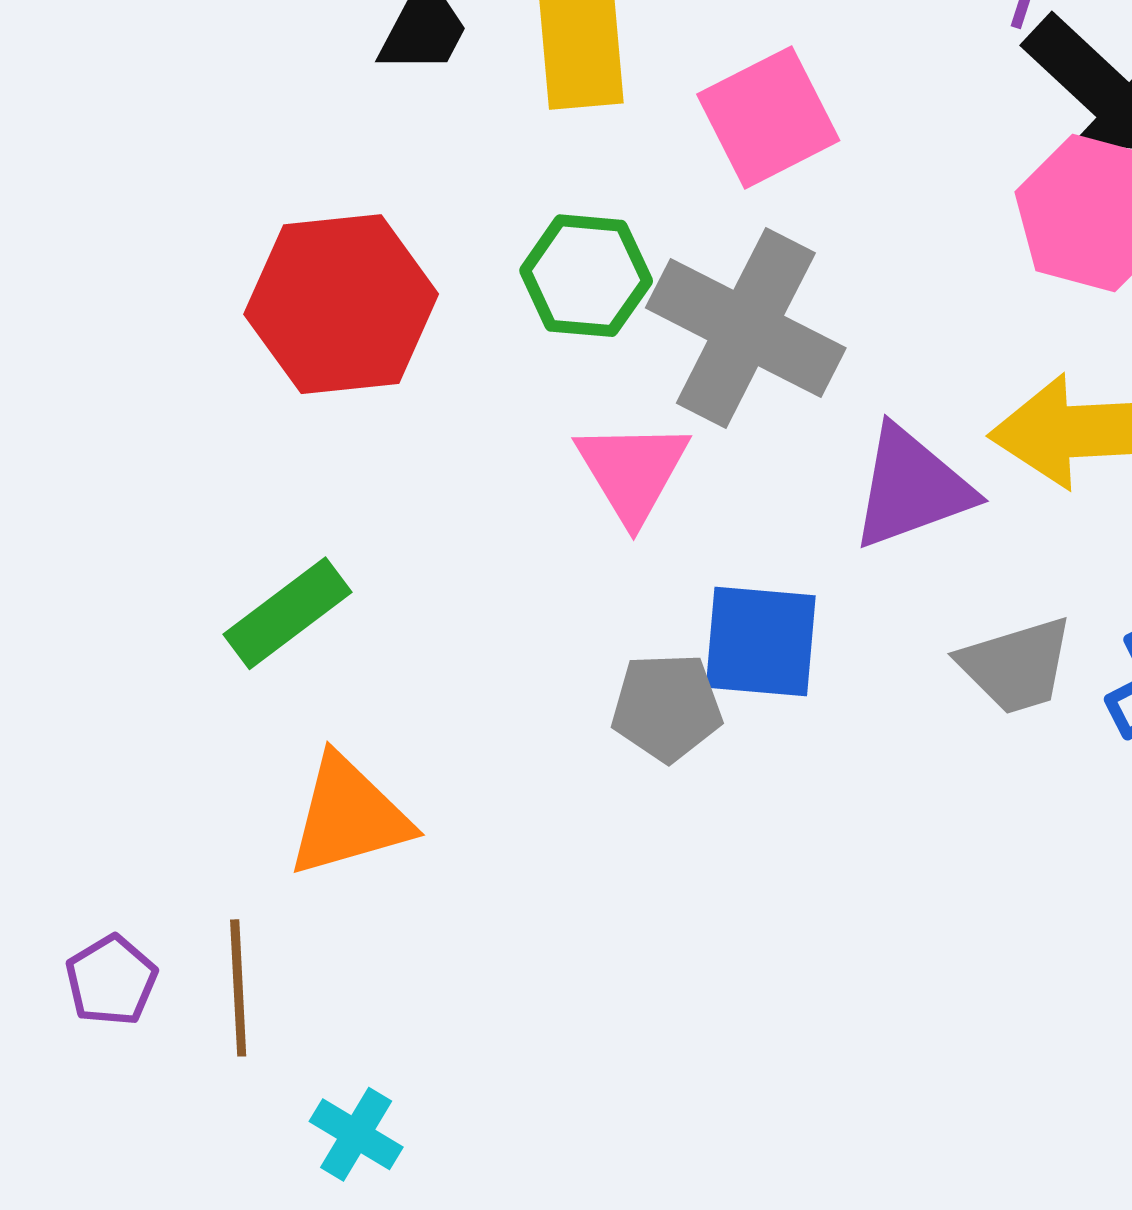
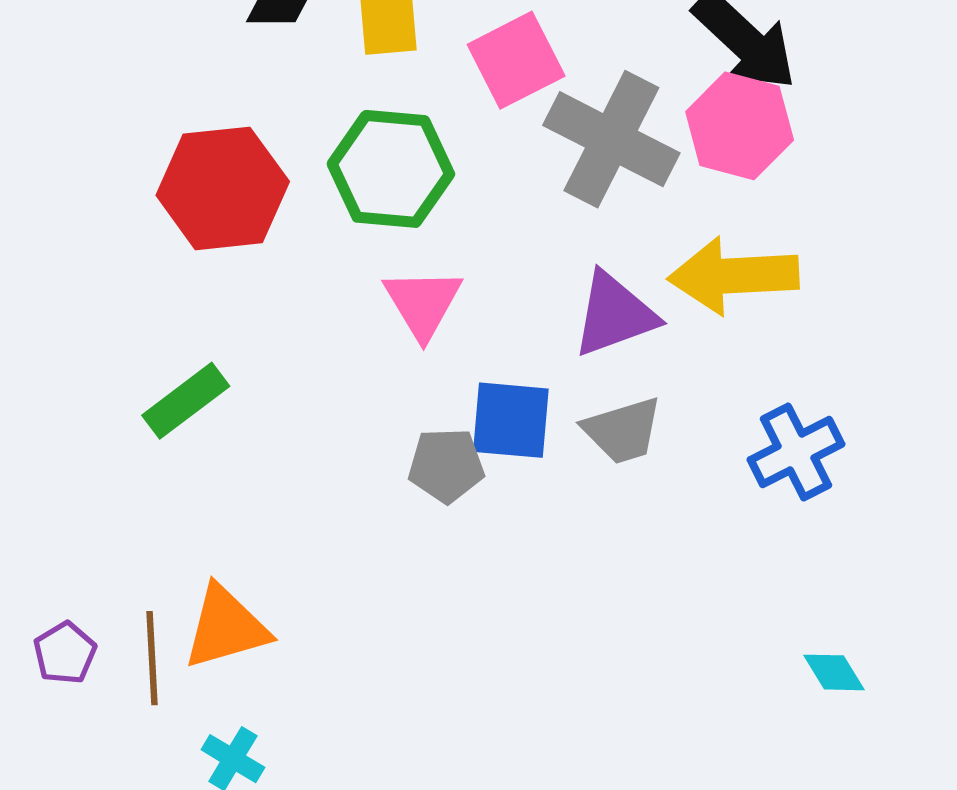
green hexagon: (586, 276) -> (391, 169), size x1.4
gray cross: (746, 328) -> (611, 139), moved
gray trapezoid: (1016, 665) -> (623, 430), moved
orange triangle: (349, 816) -> (226, 627), moved

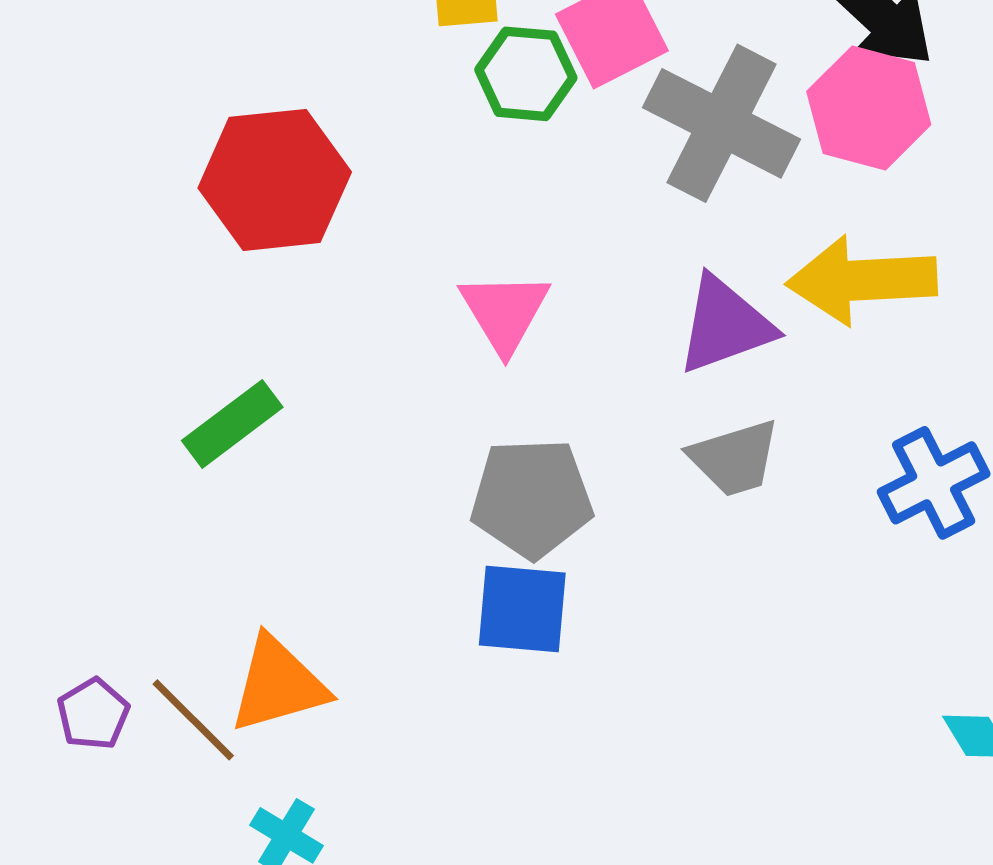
green hexagon: (391, 169) -> (526, 74), moved, size x0.7
blue square: (511, 420) -> (522, 609), moved
gray pentagon: (446, 465) -> (532, 498), size x1.4
brown line: (152, 658) -> (193, 720), turned -42

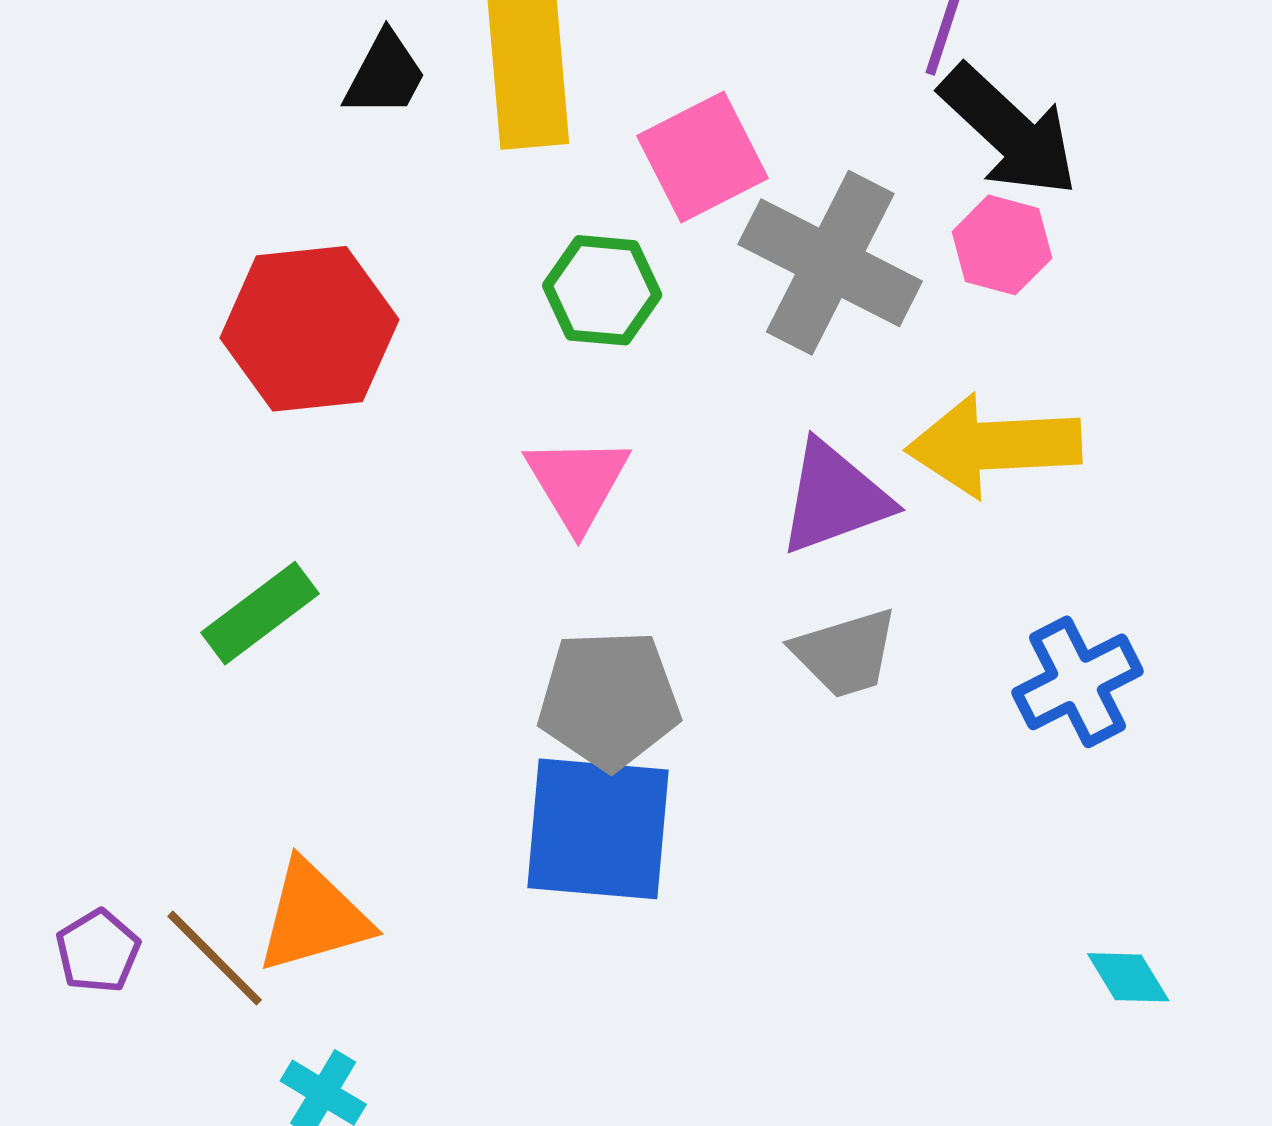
green hexagon: (526, 74) -> (602, 290), moved
pink hexagon: (869, 108) -> (1002, 245), size x0.7
blue square: (522, 609) -> (598, 829), size x1.4

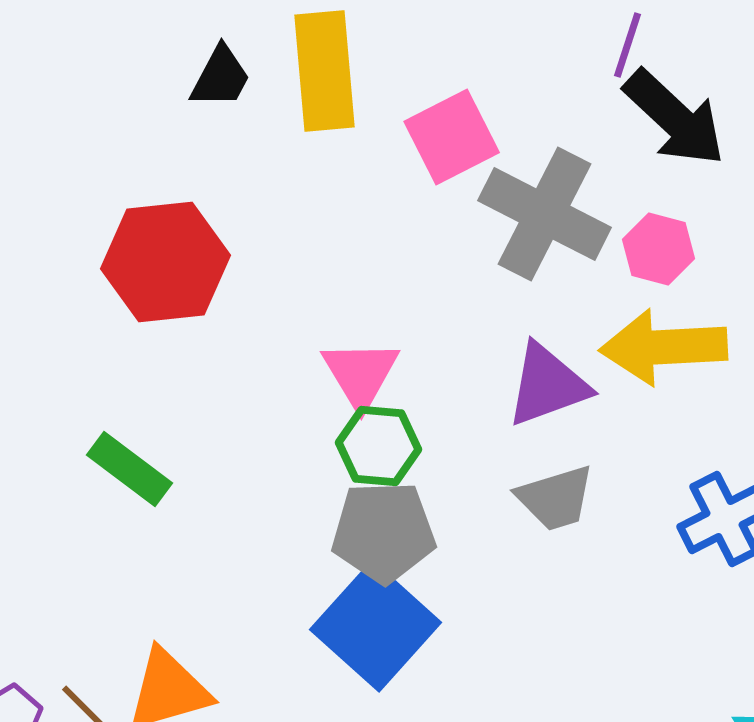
pink hexagon: (1002, 245) -> (659, 249), moved
green hexagon: (602, 290) -> (379, 446), moved
green rectangle: (260, 613) -> (130, 469), turned 74
blue square: (598, 829) -> (376, 626), turned 37

